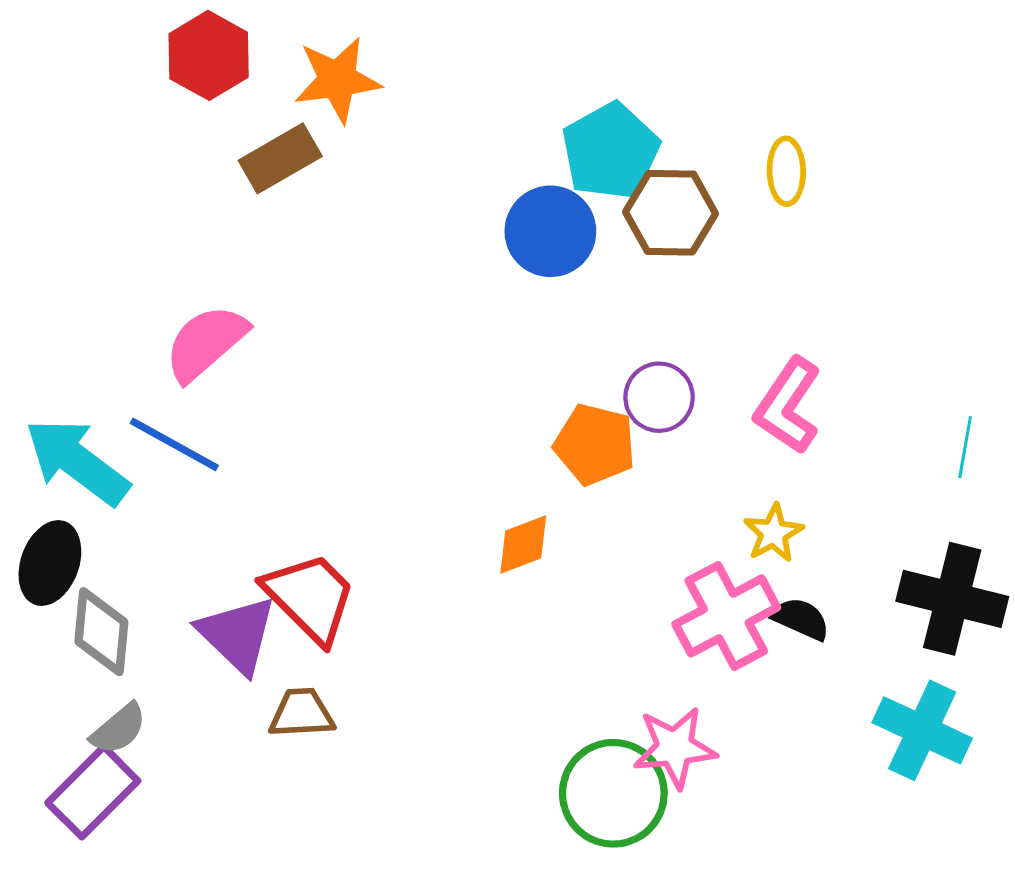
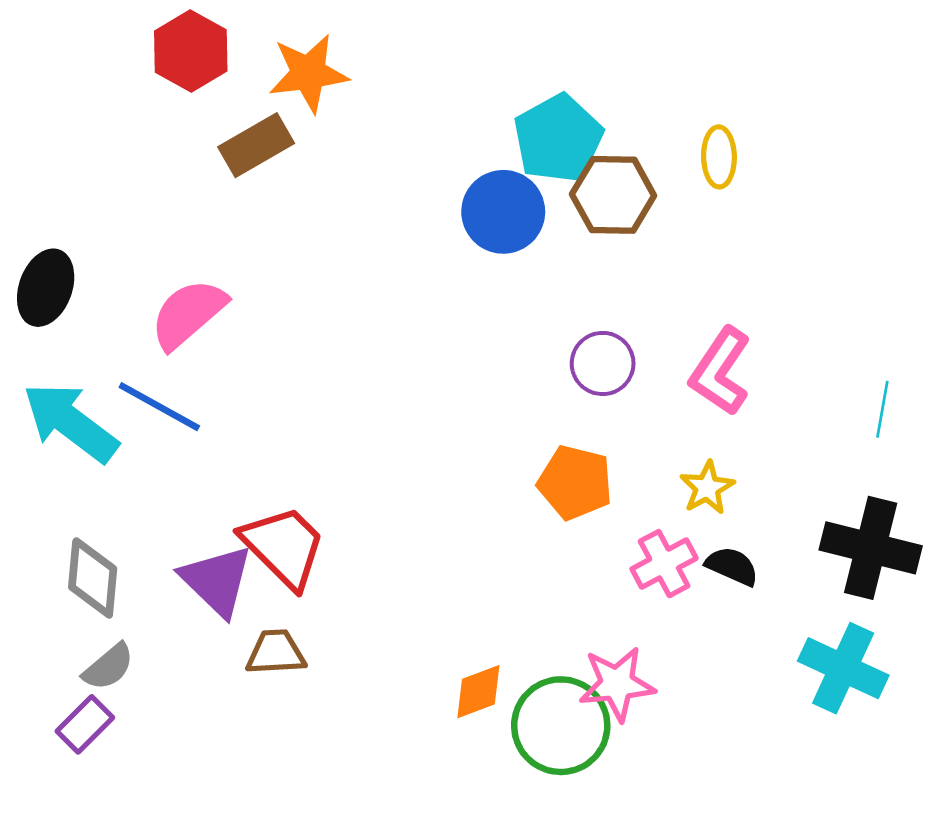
orange pentagon: (595, 444) -> (575, 482), moved
orange diamond: (523, 544) -> (478, 692), moved
black ellipse: (50, 563) -> (46, 288), moved
pink cross: (726, 616) -> (664, 564), size x0.7
purple rectangle: (93, 792) -> (85, 724), size x0.7

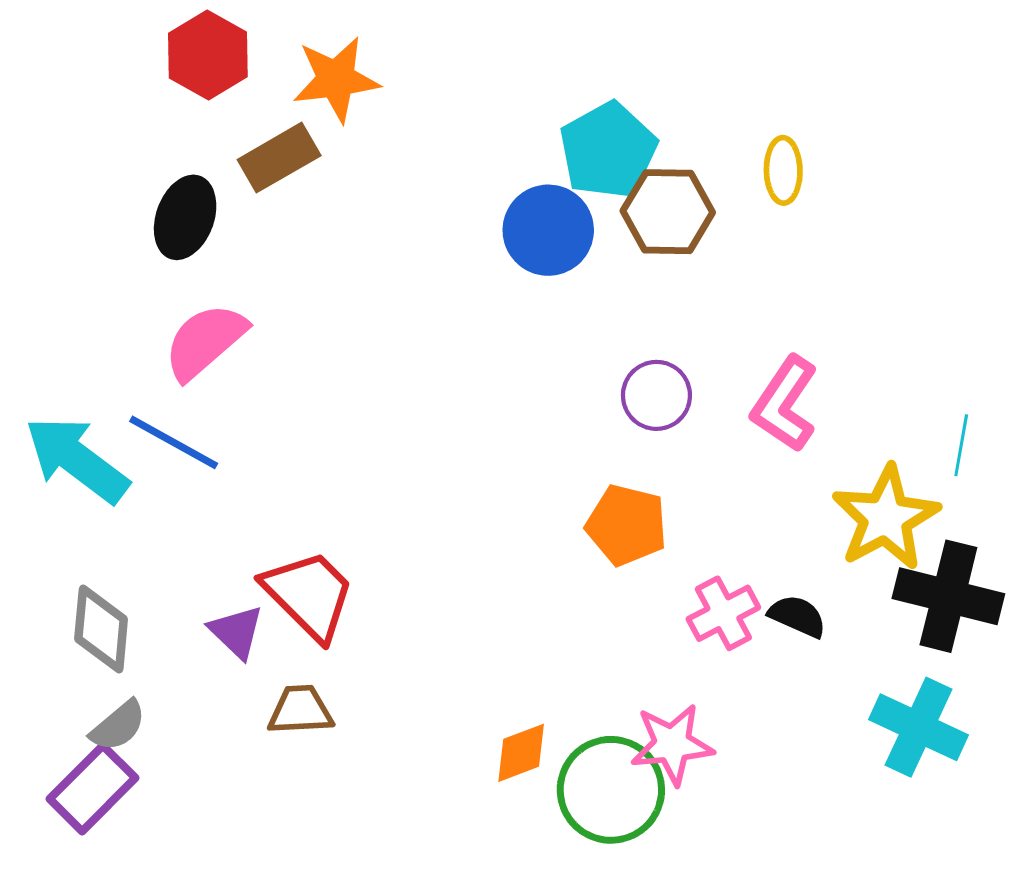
black ellipse: (46, 288) -> (185, 217), moved
yellow star: (707, 488) -> (886, 518), moved, size x1.8
purple triangle: (217, 581) -> (236, 632), size x0.7
purple rectangle: (85, 724) -> (93, 788), size x1.4

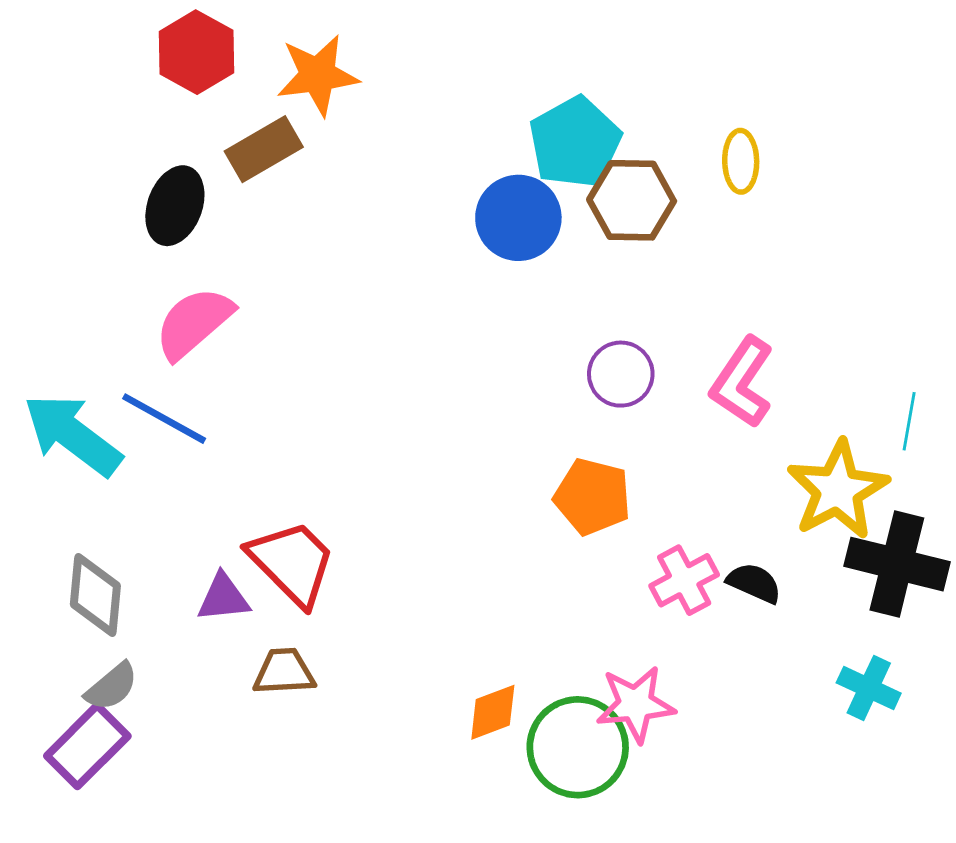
purple triangle: (236, 632) -> (223, 598), turned -50
cyan cross: (918, 727) -> (869, 688), size x0.7

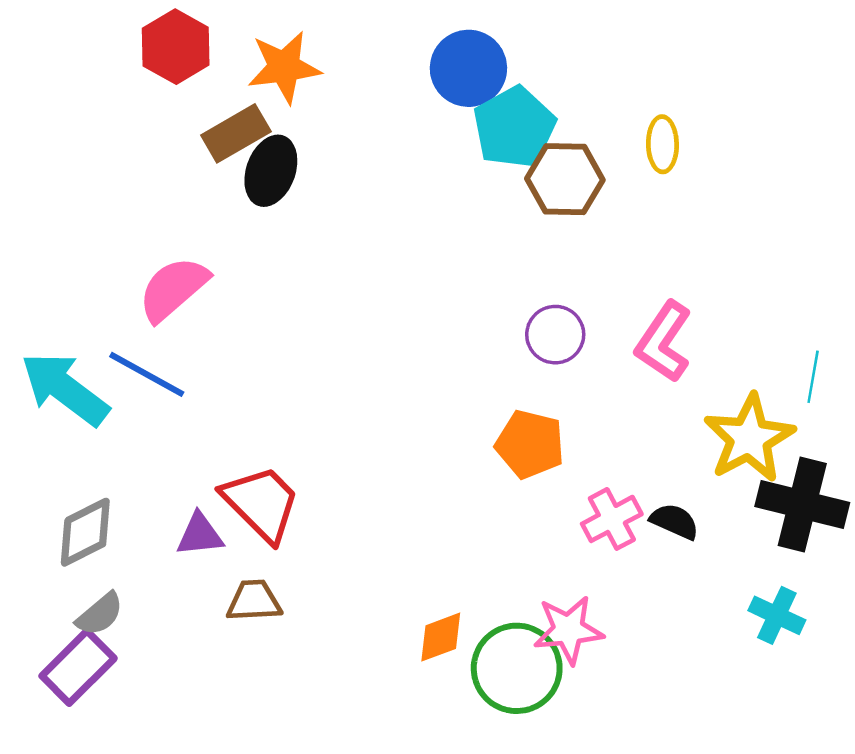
black ellipse: (175, 206) -> (271, 171), moved
blue circle: (518, 218) -> (468, 68), moved
gray diamond: (95, 595) -> (85, 532), turned 58

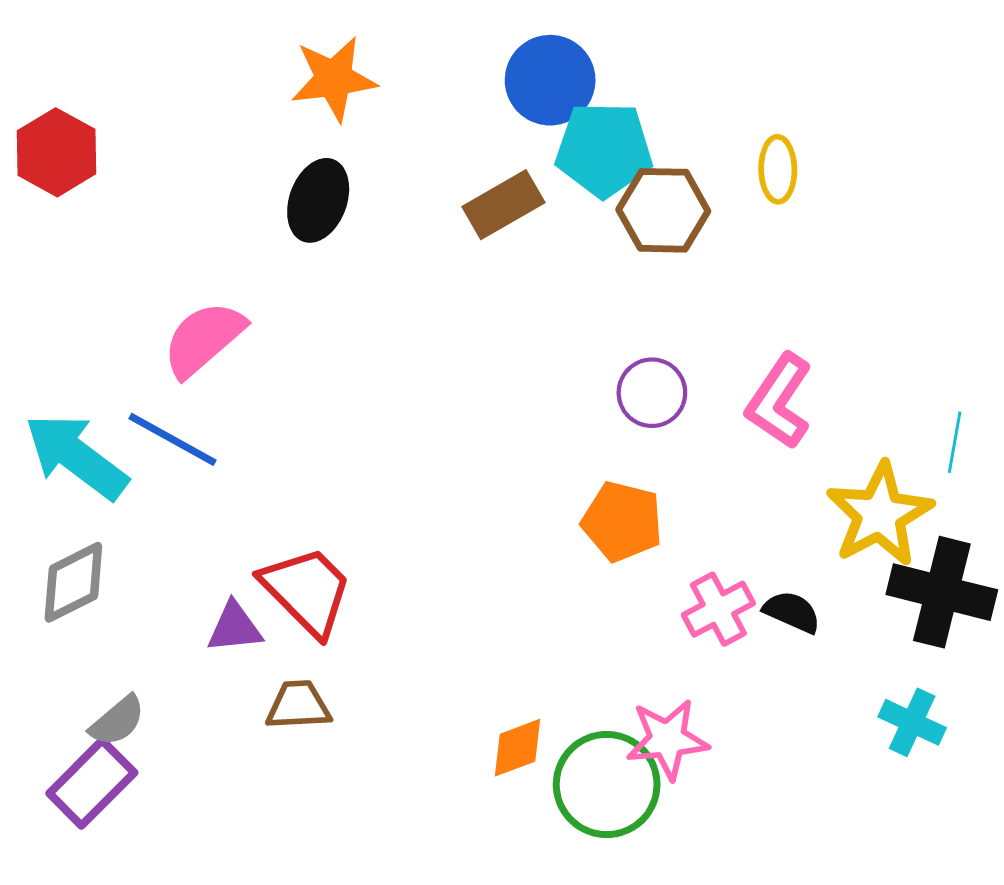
red hexagon: (176, 47) -> (56, 152), moved
cyan pentagon: (514, 127) -> (604, 149), turned 30
brown rectangle: (236, 133) -> (503, 205), moved
gray diamond: (85, 532) -> (73, 582), moved

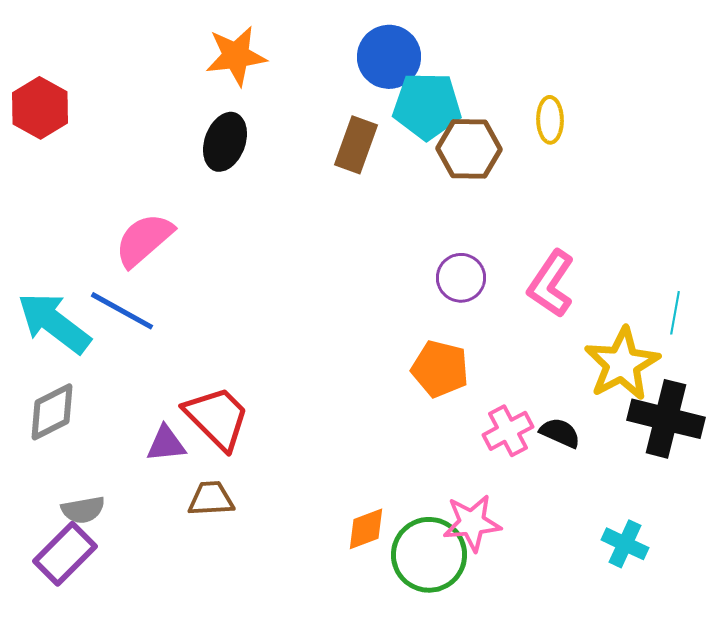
brown rectangle: (503, 205) -> (356, 145), turned -40
gray semicircle: (117, 721) -> (83, 510), turned 30
cyan cross: (912, 722) -> (625, 544), moved

